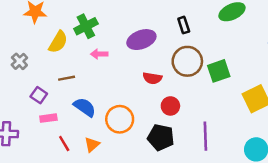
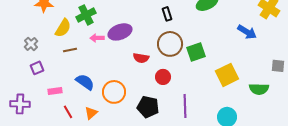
purple ellipse: (141, 40) -> (120, 32), moved
brown line: (67, 78) -> (70, 50), moved
purple square: (39, 95) -> (37, 68), moved, turned 32
red circle: (170, 106) -> (163, 77), moved

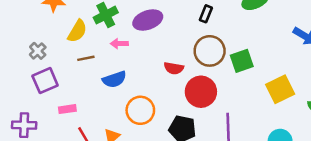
black rectangle: (167, 14) -> (206, 14), turned 40
purple ellipse: (120, 32) -> (148, 20), moved
purple square: (37, 68) -> (45, 81), size x1.5
red circle: (163, 77) -> (201, 92), size x1.6
blue semicircle: (85, 82) -> (114, 79), moved, turned 126

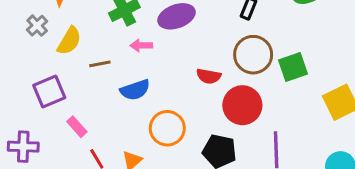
yellow semicircle: (77, 31) -> (69, 41), moved
gray cross: (38, 51) -> (37, 26), moved
pink rectangle: (67, 109) -> (77, 127), turned 56

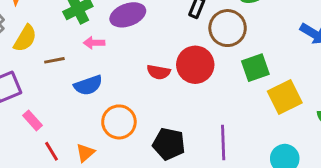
brown circle: (253, 55) -> (228, 28), moved
green square: (293, 67) -> (255, 68), moved
red circle: (242, 105) -> (195, 65), moved

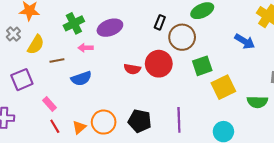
pink rectangle: (32, 120) -> (50, 104), moved
orange circle: (119, 122) -> (104, 122), moved

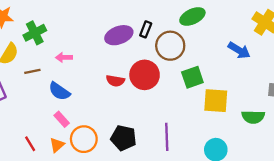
green cross: (74, 23) -> (35, 33), moved
purple ellipse: (110, 28) -> (119, 35), moved
blue semicircle: (81, 79) -> (59, 91), turned 54
yellow square: (223, 87) -> (216, 101), turned 30
pink rectangle: (50, 104) -> (62, 119), moved

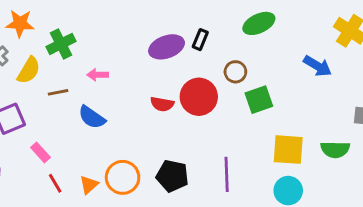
brown circle: (170, 46) -> (235, 72), moved, size x0.6
yellow square: (216, 101) -> (288, 150), moved
pink rectangle: (62, 119) -> (40, 152), moved

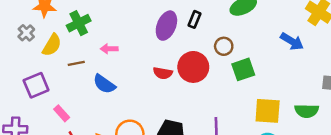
purple ellipse: (167, 47) -> (166, 26), turned -48

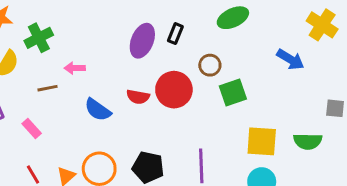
brown line: (76, 63) -> (47, 88), moved
blue semicircle: (104, 84) -> (98, 110), moved
pink rectangle: (62, 113) -> (32, 128), moved

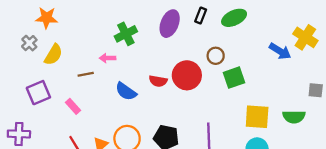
yellow cross: (322, 25) -> (305, 37), moved
black rectangle: (175, 34) -> (201, 16), moved
green cross: (39, 38) -> (126, 34), moved
purple ellipse: (142, 41) -> (170, 24), moved

